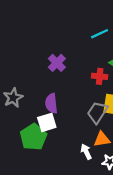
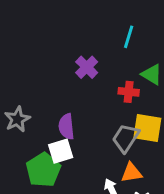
cyan line: (100, 34) -> (129, 37), turned -48
purple cross: (57, 63) -> (87, 67), moved

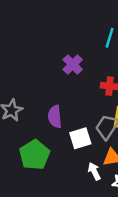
white square: (61, 151) -> (80, 138), moved

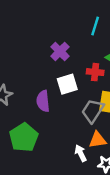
white square: (80, 138) -> (67, 84), moved

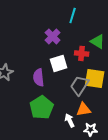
cyan line: (95, 26) -> (73, 15), moved
green pentagon: (24, 137) -> (42, 107), moved

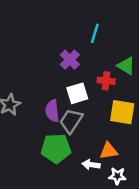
gray trapezoid: (80, 85) -> (71, 121), moved
green pentagon: (42, 107) -> (56, 148), turned 30
white arrow: (70, 120) -> (91, 165), turned -56

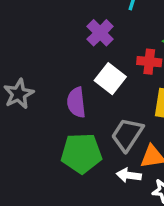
white square: (77, 93) -> (110, 79), turned -35
gray trapezoid: (71, 121) -> (127, 135), moved

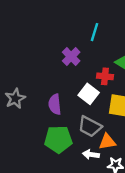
white square: (110, 79) -> (89, 94), moved
gray trapezoid: (127, 135) -> (90, 127), turned -95

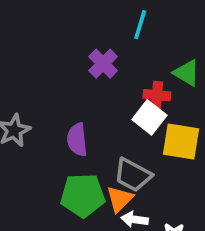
white square: (89, 94) -> (149, 117), moved
orange triangle: (107, 142) -> (120, 199), moved, turned -36

